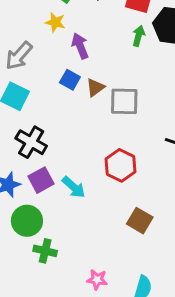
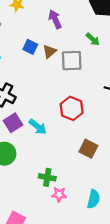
green arrow: (139, 36) -> (93, 39), moved, turned 120
purple arrow: (80, 46) -> (55, 19), moved
green cross: (45, 251) -> (47, 177), moved

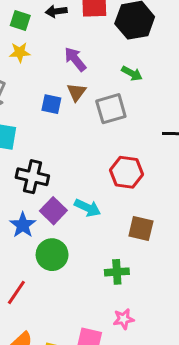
brown triangle: (50, 51) -> (76, 92), moved
brown square: (88, 149) -> (141, 229), moved
pink star: (59, 194) -> (124, 319), moved

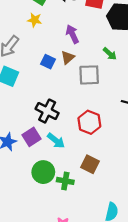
black cross: (32, 177) -> (47, 111), moved
green circle: (52, 255) -> (43, 172), moved
green cross: (117, 272) -> (65, 181), moved

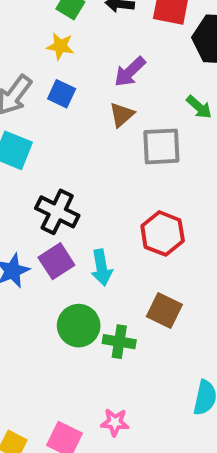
purple arrow: (72, 34) -> (130, 72), turned -108
blue square: (48, 62) -> (62, 94), moved
black cross: (47, 111) -> (57, 212), moved
cyan arrow: (56, 141) -> (102, 268), turned 42

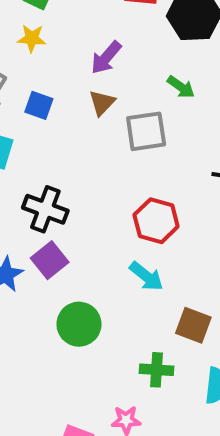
blue square: (62, 94) -> (39, 105), moved
cyan arrow: (102, 268) -> (146, 276), moved, turned -36
brown square: (164, 310) -> (193, 325), moved
green cross: (119, 342) -> (157, 370), moved

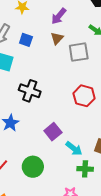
purple square: (50, 260) -> (53, 132), moved
cyan arrow: (146, 276) -> (74, 148), moved
green circle: (79, 324) -> (33, 167), moved

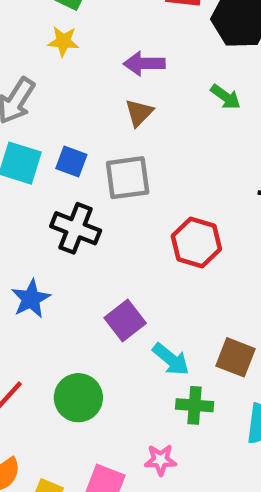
purple arrow: (59, 16) -> (144, 64), turned 48
blue square: (26, 40) -> (71, 162), moved
gray square: (79, 52) -> (128, 178), moved

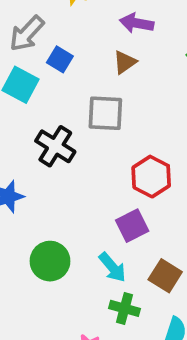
blue square: (71, 162) -> (60, 59), moved
purple square: (125, 320) -> (132, 226), moved
green circle: (78, 398) -> (50, 261), moved

